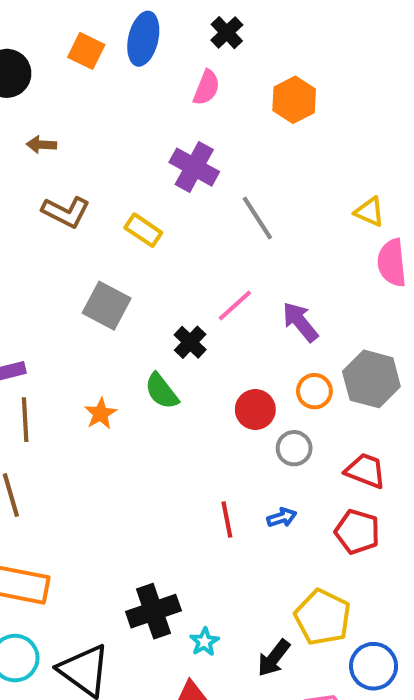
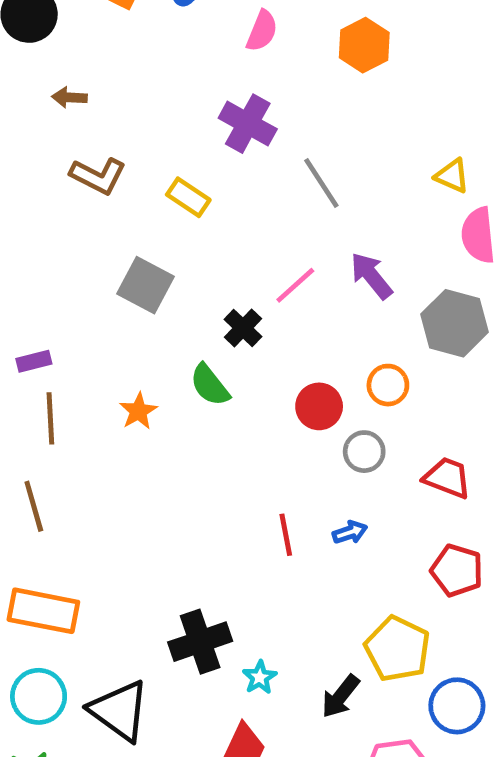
purple arrow: (300, 322) -> (371, 276), moved
gray hexagon: (371, 379) -> (455, 323), moved
red pentagon: (357, 532) -> (457, 570), moved

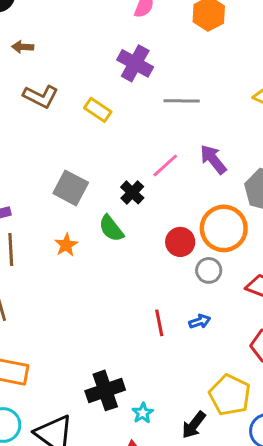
gray line: (321, 183) -> (182, 101), turned -56
gray square: (146, 285) -> (71, 188), moved
orange circle: (388, 385) -> (224, 228), size x1.8

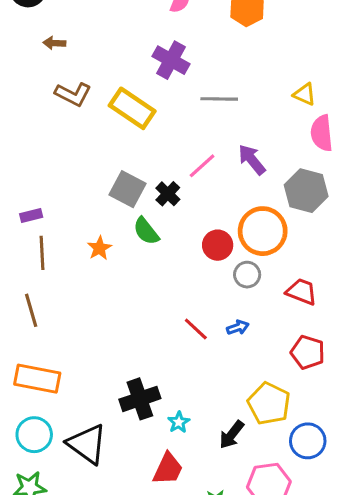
yellow rectangle: (98, 110) -> (132, 108), size x1.6
gray square: (71, 188) -> (127, 189), moved
red line: (159, 323) -> (196, 329), turned -36

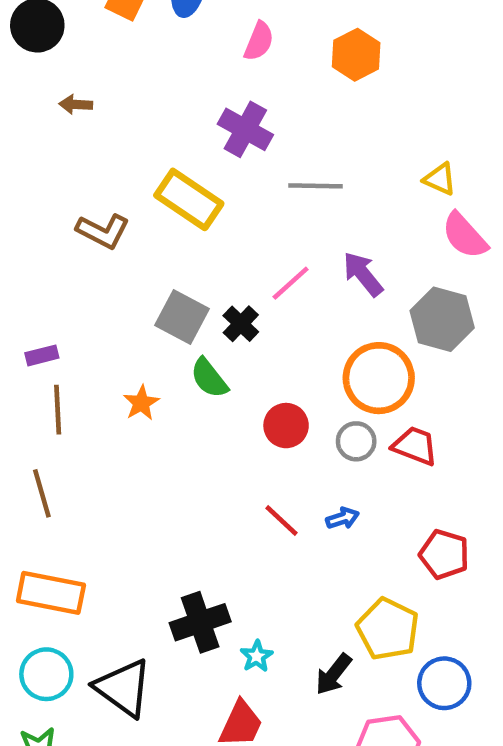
brown L-shape: (73, 94) -> (103, 231), moved
pink semicircle: (322, 133) -> (465, 236), turned -36
red circle: (218, 245) -> (286, 426), moved
red trapezoid: (302, 292) -> (415, 446), moved

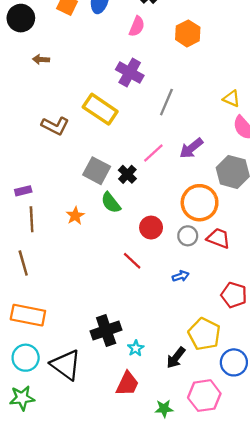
gray line: (315, 186) -> (166, 102), turned -68
purple arrow: (363, 274) -> (191, 148), turned -90
red line: (282, 520) -> (132, 261), moved

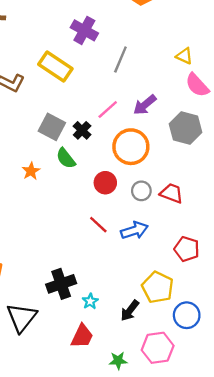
orange circle: (200, 203) -> (131, 147), moved
red line: (132, 261) -> (98, 225), moved
blue arrow: (181, 276) -> (134, 230), size x1.6
black triangle: (66, 365) -> (22, 318), turned 32

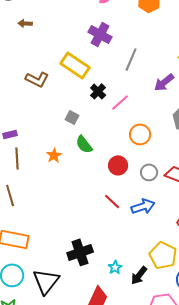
purple arrow: (145, 105) -> (164, 82), moved
gray square: (52, 127) -> (72, 117), size x0.6
black cross: (82, 130) -> (98, 91), moved
orange circle: (131, 147) -> (140, 134), size x0.7
cyan star: (90, 301) -> (115, 267), moved

